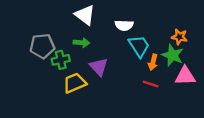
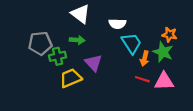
pink triangle: (185, 76) -> (164, 81), moved

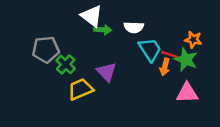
green arrow: (77, 40) -> (103, 30), moved
green cross: (58, 56) -> (66, 64), turned -35
red line: (142, 79) -> (170, 55), moved

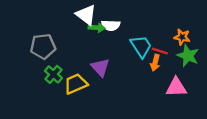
white semicircle: (134, 27) -> (111, 25), moved
green star: (186, 59) -> (188, 56), moved
green cross: (66, 64) -> (53, 74), moved

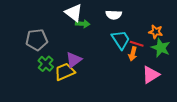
white semicircle: (111, 25) -> (114, 15), moved
purple triangle: (100, 67) -> (74, 60), moved, turned 36
pink triangle: (176, 87) -> (151, 75), turned -30

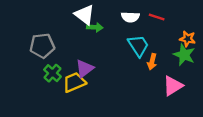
orange star: (156, 32) -> (188, 39), moved
red line: (137, 44) -> (157, 17), moved

